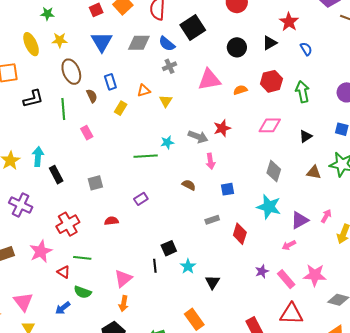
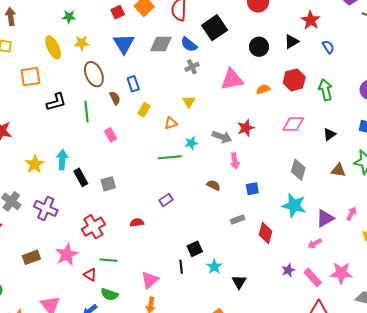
orange triangle: (144, 91) -> (171, 123), moved
gray square: (95, 183) -> (108, 184), moved

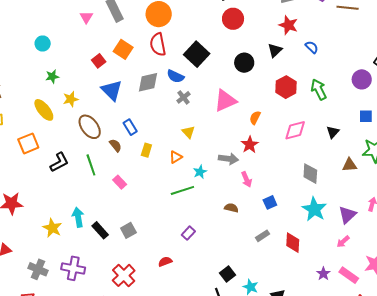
orange semicircle: (263, 89) -> (255, 118), moved, turned -32
cyan star: (294, 205) -> (314, 209), turned 30

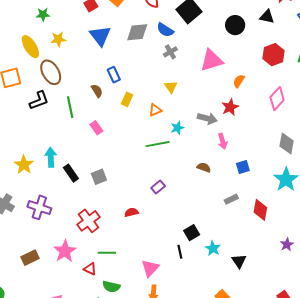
black triangle: (275, 50) -> (267, 17), turned 49
brown ellipse: (90, 127) -> (51, 72), moved
pink diamond: (295, 130) -> (277, 99), turned -40

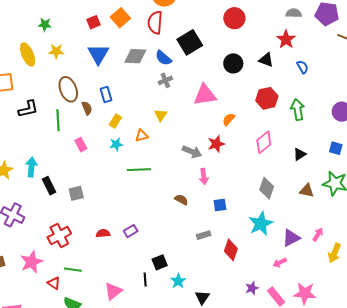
brown ellipse: (51, 72) -> (68, 89), moved
cyan star: (177, 128) -> (116, 144), moved
purple rectangle: (158, 187) -> (131, 231), moved

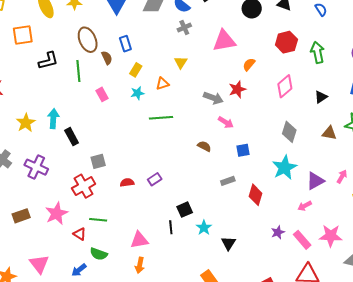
pink arrow: (204, 176) -> (226, 122), turned -49
gray square: (76, 193) -> (98, 161), moved
pink triangle: (113, 291) -> (139, 240), turned 30

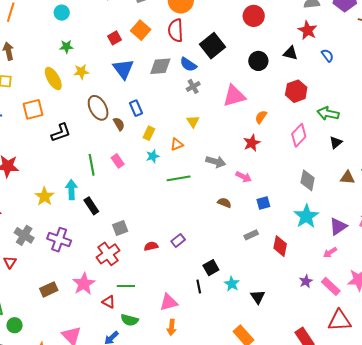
green arrow: (318, 52) -> (328, 113), moved, turned -60
green line: (78, 71) -> (92, 165), moved
gray arrow: (213, 98) -> (216, 162), moved

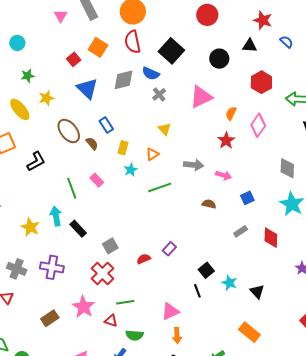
pink diamond: (299, 135) -> (258, 125), moved

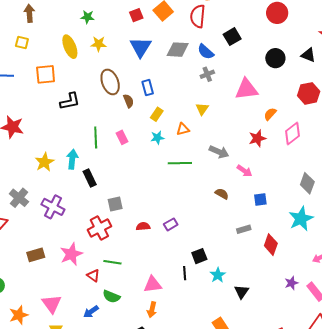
black square: (171, 51) -> (232, 37), size x0.7

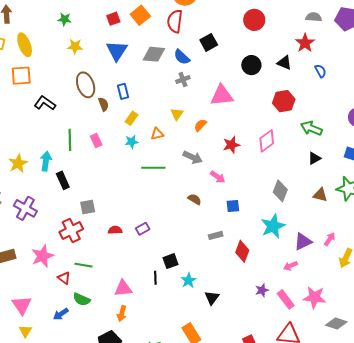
yellow ellipse: (70, 47) -> (25, 45), moved
black L-shape: (70, 101) -> (45, 103), turned -135
orange semicircle: (270, 114) -> (200, 125), moved

